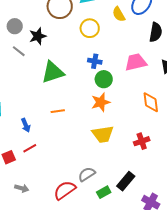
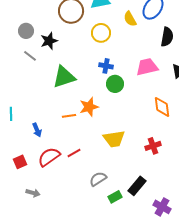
orange star: (101, 102) -> (89, 107), moved
red line: (30, 148) -> (74, 153), moved
red semicircle: (65, 190) -> (49, 157), moved

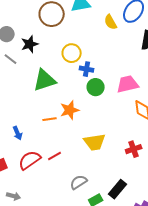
yellow circle: (101, 33) -> (72, 53), moved
pink trapezoid: (147, 67) -> (128, 84), moved

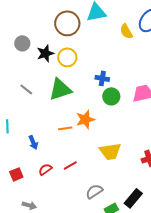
yellow circle: (72, 53) -> (67, 57), moved
gray line: (11, 59) -> (26, 89), moved
red semicircle: (30, 160) -> (45, 169), size x0.6

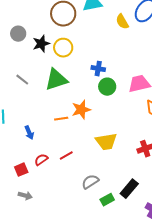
red square: (16, 174) -> (21, 170), moved

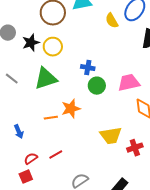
yellow trapezoid: (106, 142) -> (111, 136), moved
red square: (21, 170) -> (26, 177), moved

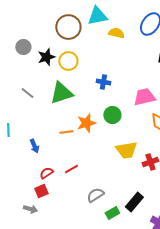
yellow semicircle: (112, 21) -> (116, 33), moved, turned 133
green circle: (97, 86) -> (112, 115), moved

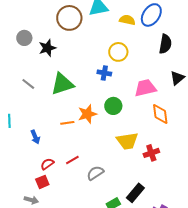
yellow semicircle: (116, 33) -> (127, 20), moved
yellow circle: (68, 61) -> (118, 52), moved
gray semicircle: (95, 195) -> (95, 173), moved

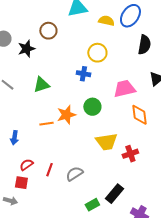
brown circle: (69, 18) -> (48, 31), moved, size x0.7
green triangle: (62, 84) -> (41, 85), size x0.7
blue arrow: (35, 137) -> (14, 138), turned 32
red line: (72, 160) -> (49, 170), moved, turned -40
red square: (42, 182) -> (21, 183), turned 32

